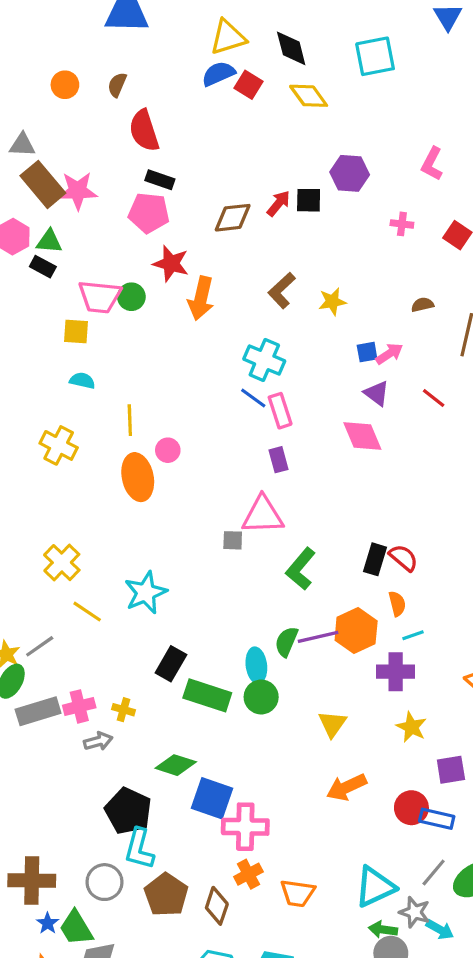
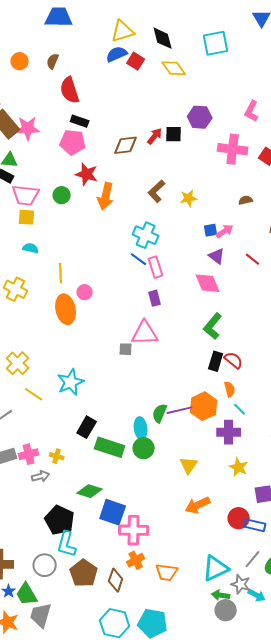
pink cross: (402, 224) -> (233, 149), size x2.0
pink trapezoid: (100, 297) -> (26, 195), moved
green L-shape: (301, 569) -> (213, 326), moved
cyan line: (413, 635) -> (240, 409), turned 64

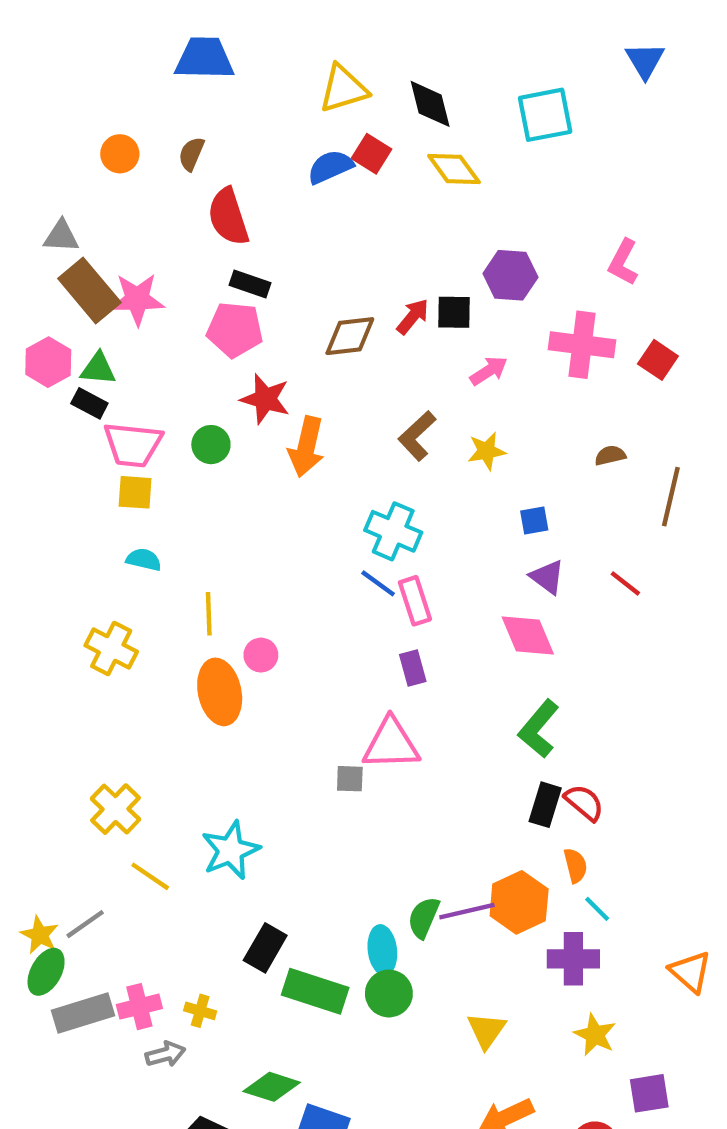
blue semicircle: (117, 54) -> (330, 167), moved
pink arrow: (225, 231) -> (489, 371), moved

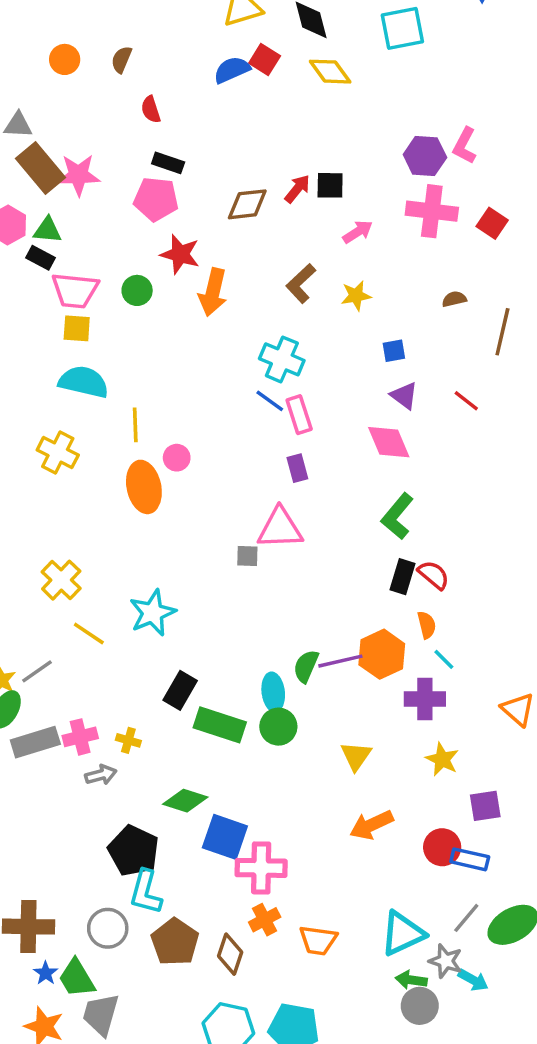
red semicircle: (228, 217) -> (151, 109), size x0.6
purple hexagon: (510, 275) -> (425, 156), moved
cyan semicircle: (144, 560) -> (84, 382), size x1.8

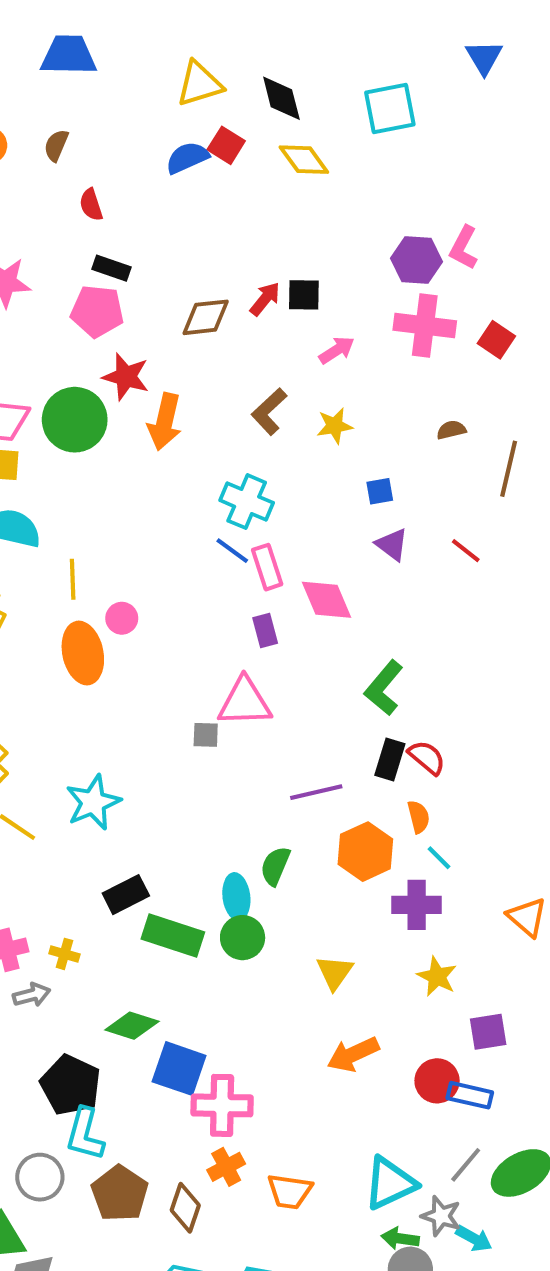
green circle: (137, 290) -> (75, 420), size x1.8
pink diamond: (389, 442) -> (326, 600), moved
purple line: (340, 661) -> (316, 792), moved
black rectangle: (180, 690) -> (126, 895), turned 33

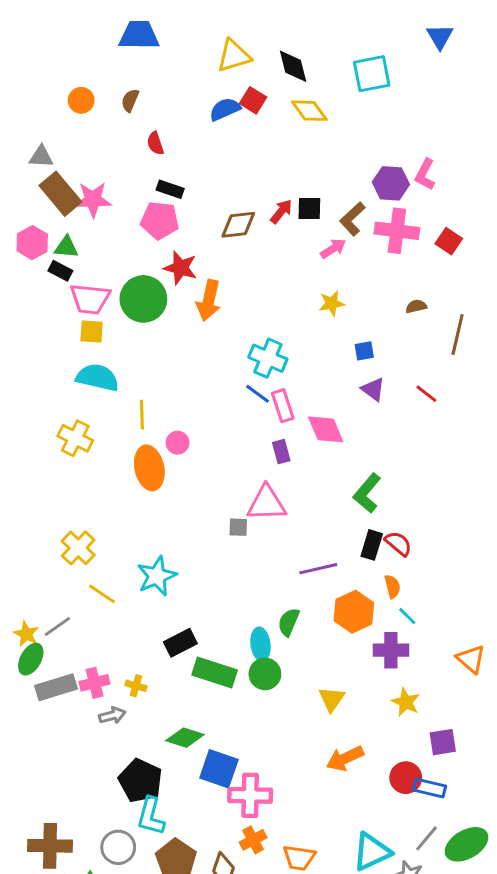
brown L-shape: (269, 411) -> (352, 219), moved

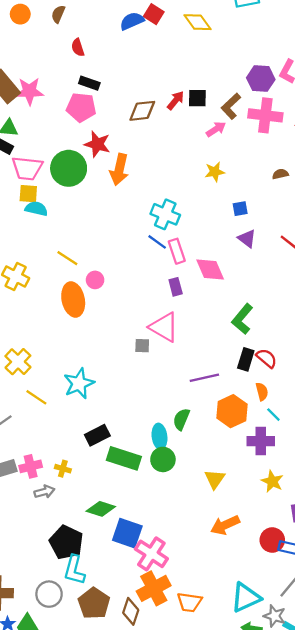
cyan semicircle: (97, 377) -> (36, 209), moved, size x0.7
yellow line: (142, 415) -> (67, 258), turned -55
pink triangle: (266, 503) -> (164, 327), turned 32
pink cross: (250, 795) -> (151, 554), turned 32
orange cross: (253, 840) -> (154, 588), size x1.6

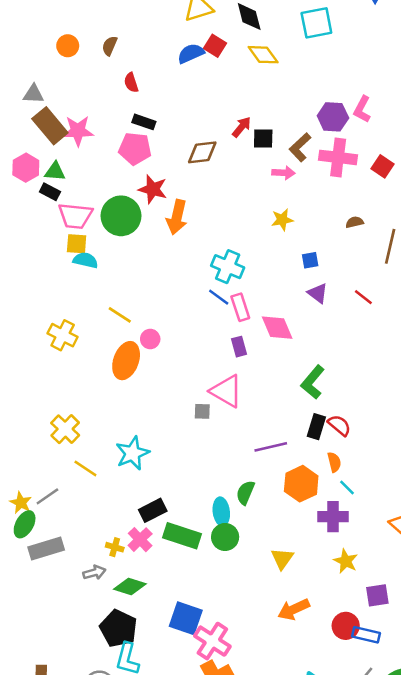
red arrow: (176, 100) -> (242, 127), moved
pink arrow: (216, 129) -> (283, 173), turned 36
orange ellipse: (73, 299) -> (126, 361), turned 32
pink cross: (31, 466) -> (140, 540), moved, turned -30
green diamond: (101, 509) -> (130, 586), moved

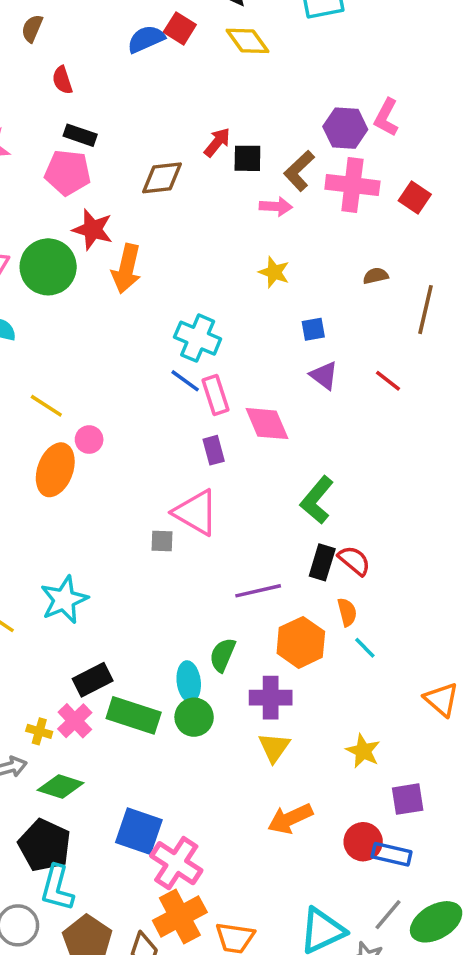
yellow star: (282, 220) -> (274, 272), turned 30
purple cross: (333, 517) -> (271, 698), moved

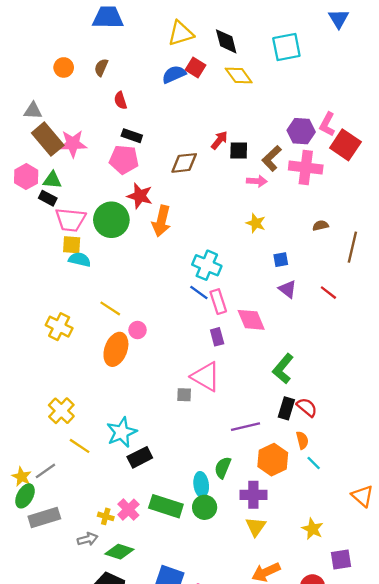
red square: (415, 197) -> (345, 145), moved, size x1.5
black rectangle: (93, 680) -> (140, 457), moved

